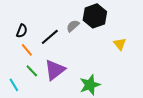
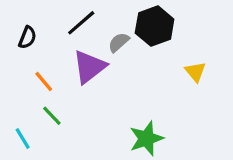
black semicircle: (22, 31) -> (27, 37), moved
black line: (50, 37) -> (81, 23), moved
purple triangle: (55, 70) -> (89, 67), moved

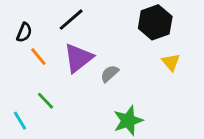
black hexagon: (155, 26) -> (155, 22), moved
gray semicircle: (119, 42) -> (110, 74), moved
orange line: (44, 81) -> (38, 57), moved

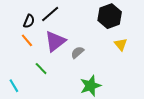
black semicircle: (24, 32) -> (29, 21), moved
green line: (46, 101) -> (41, 69), moved

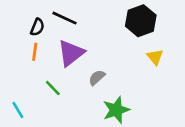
black line: (50, 14) -> (64, 18), turned 66
orange line: (27, 40) -> (35, 52), turned 48
gray semicircle: (77, 52) -> (97, 78), moved

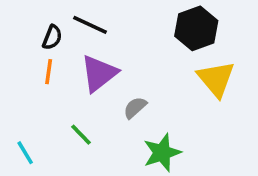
yellow triangle: (155, 57) -> (216, 79), size x1.6
green line: (53, 88) -> (81, 135), moved

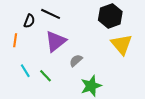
orange line: (49, 72) -> (15, 40), moved
cyan line: (25, 153) -> (25, 71), moved

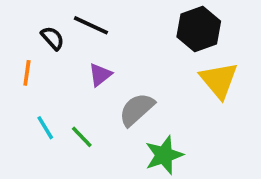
black semicircle: (29, 21) -> (53, 38), turned -64
purple triangle: (56, 41) -> (100, 75), size x0.6
gray semicircle: (76, 61) -> (137, 109), size x1.5

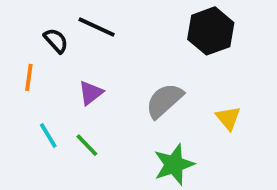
purple triangle: (100, 75) -> (91, 93), moved
yellow triangle: (219, 80) -> (228, 118), moved, size x0.6
gray semicircle: (137, 109) -> (164, 101), moved

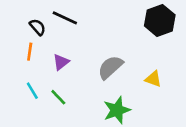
black hexagon: (211, 31) -> (160, 20), moved
orange line: (29, 77) -> (30, 52), moved
yellow triangle: (228, 118) -> (153, 79), turned -30

